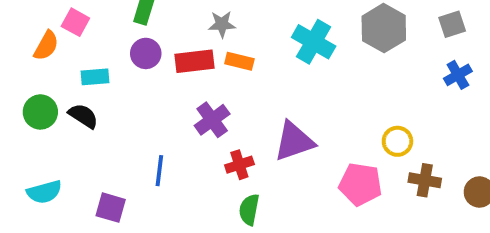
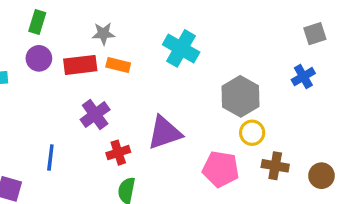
gray square: (452, 24) -> (315, 34), moved
gray hexagon: (384, 28) -> (241, 96), moved

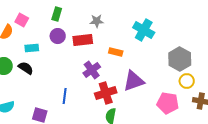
orange rectangle: (118, 65) -> (116, 52), moved
red cross: (118, 153) -> (106, 93), size x1.5

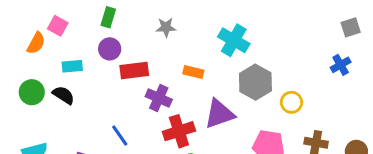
red rectangle: (83, 40) -> (134, 71), moved
gray hexagon: (180, 59) -> (255, 82), moved
purple cross: (92, 70) -> (159, 98), turned -30
yellow circle: (187, 81) -> (291, 102), moved
blue line: (65, 96) -> (120, 136), turned -42

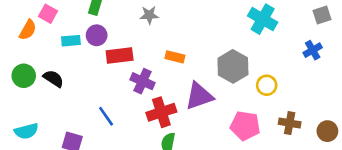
cyan cross: (234, 40) -> (263, 19), moved
cyan rectangle: (72, 66) -> (71, 41), moved

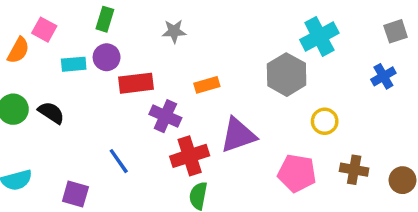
cyan cross: (263, 19) -> (319, 36), turned 32
orange rectangle: (175, 57) -> (207, 85), turned -30
gray hexagon: (233, 66) -> (287, 75), moved

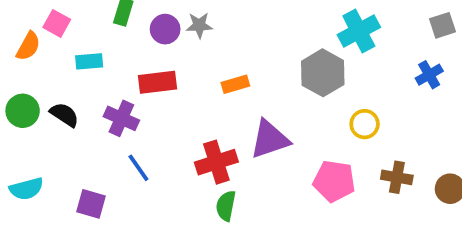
purple circle: (107, 57) -> (165, 29), moved
purple cross: (165, 116) -> (121, 118), moved

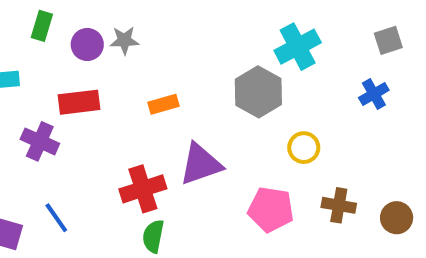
blue line: (138, 168) -> (56, 218), moved

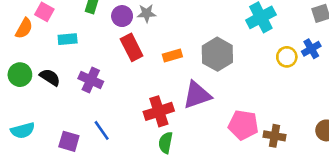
gray hexagon: (258, 92) -> (217, 54), moved
red rectangle: (79, 102) -> (132, 47), moved, turned 70
yellow circle: (304, 148) -> (287, 57), moved
brown cross: (339, 205) -> (275, 136), moved

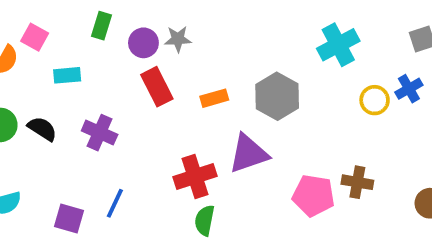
blue line: (102, 130) -> (115, 203), turned 60
brown cross: (275, 136) -> (357, 182), moved

